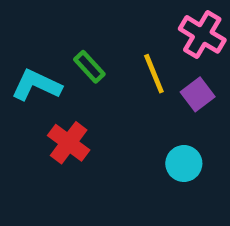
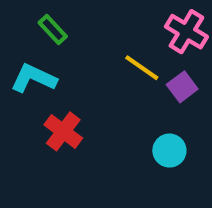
green rectangle: (89, 67) -> (53, 30), moved
yellow line: (154, 74) -> (142, 68), turned -33

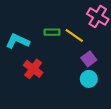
green rectangle: (53, 30) -> (52, 32), moved, turned -48
purple square: (182, 87) -> (89, 59), moved

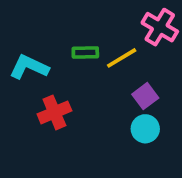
yellow line: (74, 35) -> (122, 58), turned -66
red cross: (33, 69) -> (54, 112), turned 30

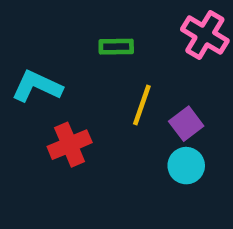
green rectangle: (85, 53) -> (116, 47), moved
yellow line: (122, 58) -> (142, 105), moved, turned -40

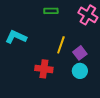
green rectangle: (116, 47) -> (51, 11), moved
red cross: (70, 145) -> (44, 69), moved, turned 30

